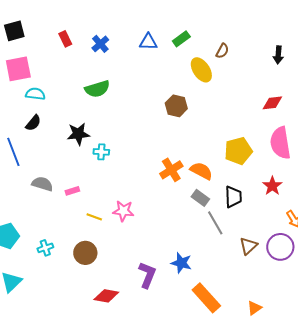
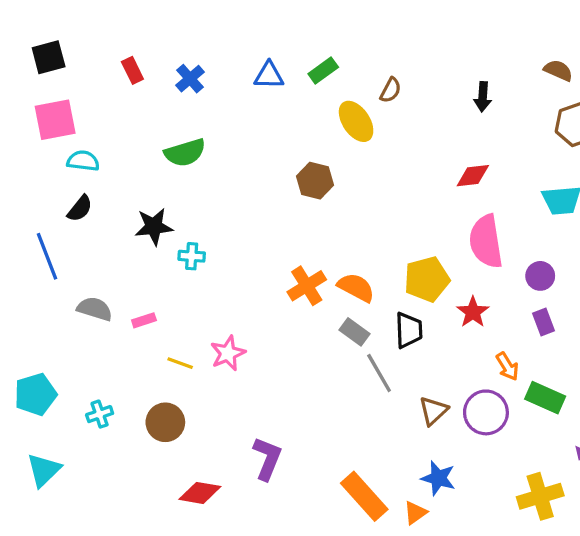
yellow pentagon: (238, 151) -> (427, 279), moved
pink star: (123, 211) -> (228, 353), turned -30
blue star: (181, 263) -> (438, 478), moved
orange triangle: (254, 308) -> (415, 513), moved

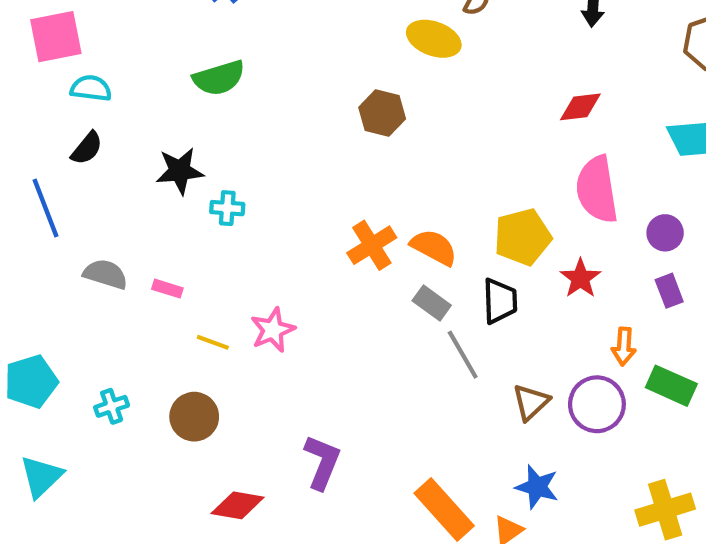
yellow ellipse: (356, 121) -> (434, 39), turned -36
pink rectangle: (144, 320) -> (167, 289), turned 35
orange arrow: (507, 366) -> (624, 346), turned 36

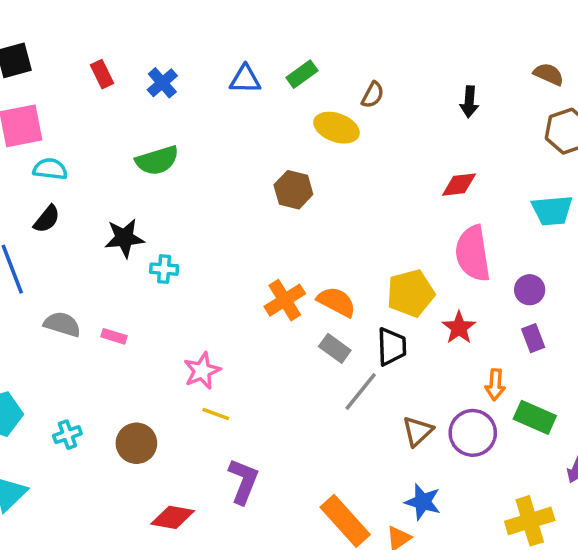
yellow line: (213, 342) -> (216, 414), moved
gray line: (463, 355) -> (361, 392), turned 69

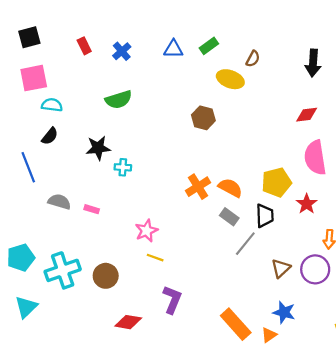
black arrow: (469, 102) -> (313, 63), size x1.4
cyan cross: (67, 435) -> (63, 270), size x2.0

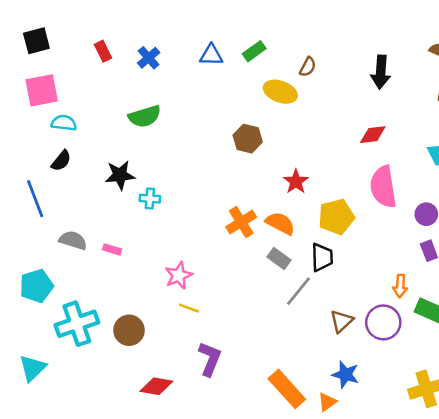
red star: (307, 204) -> (296, 182), moved
cyan pentagon: (21, 258) -> (36, 286), moved

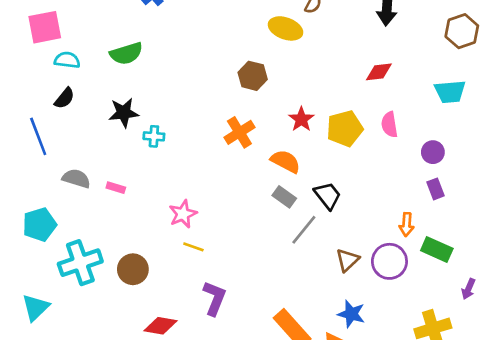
green semicircle: (145, 116) -> (126, 53), moved
pink semicircle: (383, 187) -> (389, 125), size x0.6
yellow pentagon: (336, 217) -> (345, 128), moved
orange cross: (241, 222) -> (239, 132), moved
black trapezoid: (322, 257) -> (328, 196), turned -36

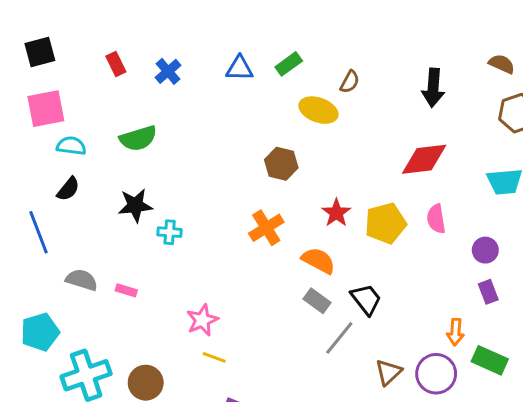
red diamond: (379, 72) -> (424, 159), size x1.5

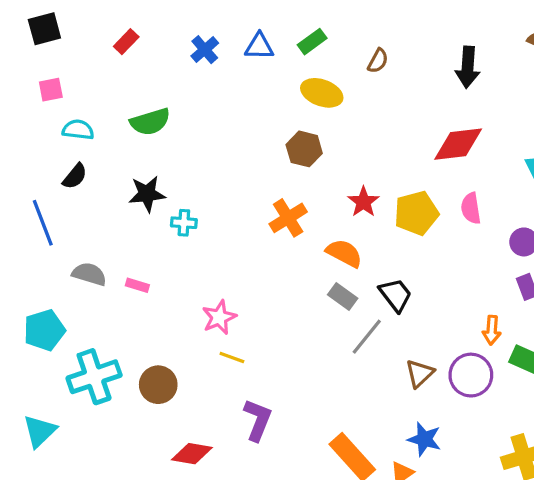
red rectangle: (116, 64) -> (126, 42), turned 70
blue cross: (168, 71) -> (205, 50), moved
pink square: (46, 109) -> (51, 90), size x0.6
yellow ellipse: (318, 110) -> (322, 93), moved

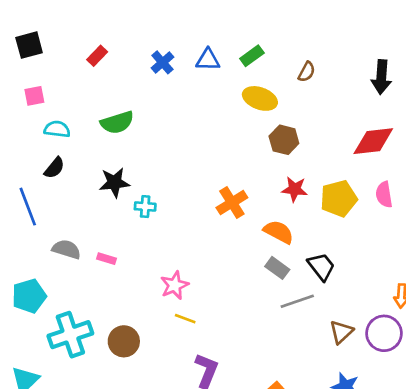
brown hexagon: (304, 149) -> (284, 140), moved
red star: (363, 202) -> (295, 189), turned -30
gray line: (367, 337) -> (297, 301), turned 32

